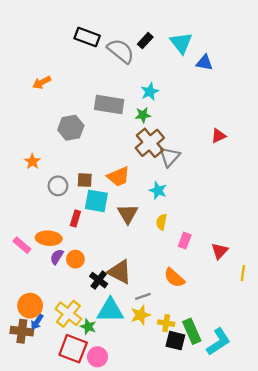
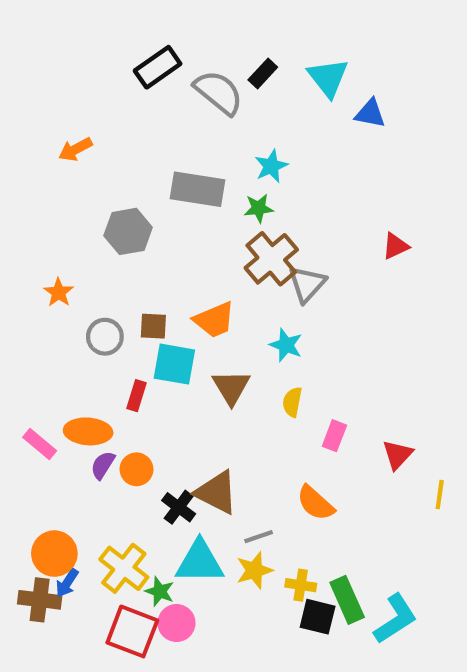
black rectangle: (87, 37) -> (158, 67), turned -55
pink circle: (98, 357) -> (176, 623), moved

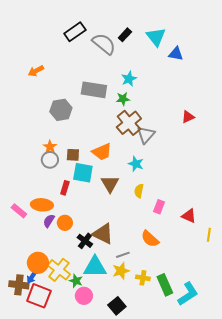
orange star: (59, 292) -> (50, 147), moved
red triangle: (398, 455) -> (189, 216), turned -49
orange circle: (54, 554) -> (38, 263), moved
black square: (318, 617) -> (117, 306), moved, turned 36
red square: (132, 631) -> (39, 296), moved

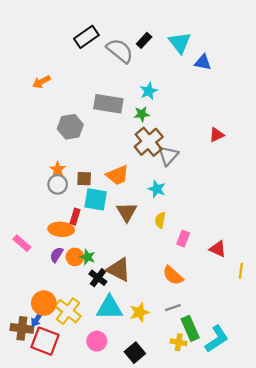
orange ellipse: (42, 205) -> (61, 229), moved
gray line: (123, 255) -> (173, 308), moved
yellow cross: (143, 278) -> (179, 342), moved
green star: (76, 281) -> (88, 257), moved

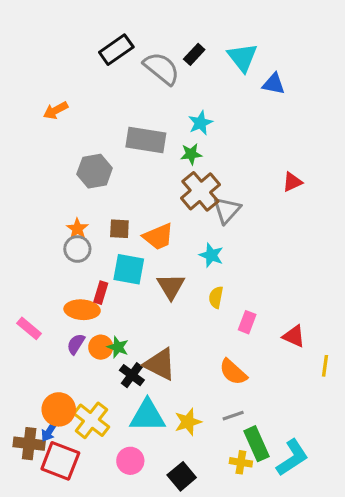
brown square: (84, 179) -> (119, 229), moved

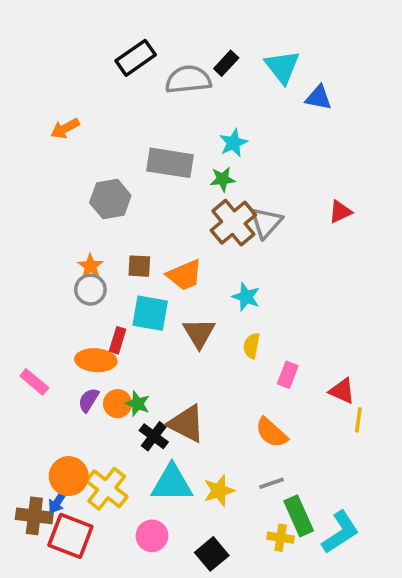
gray semicircle: (161, 68) -> (188, 80), turned -45
gray triangle: (227, 210) -> (266, 223), moved
yellow line: (325, 366) -> (358, 420), moved

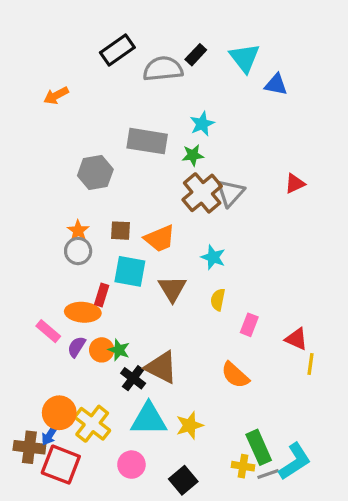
orange arrow: (65, 128) -> (56, 96), moved
pink rectangle: (34, 382) -> (48, 331), moved
gray line: (271, 483) -> (268, 474), moved

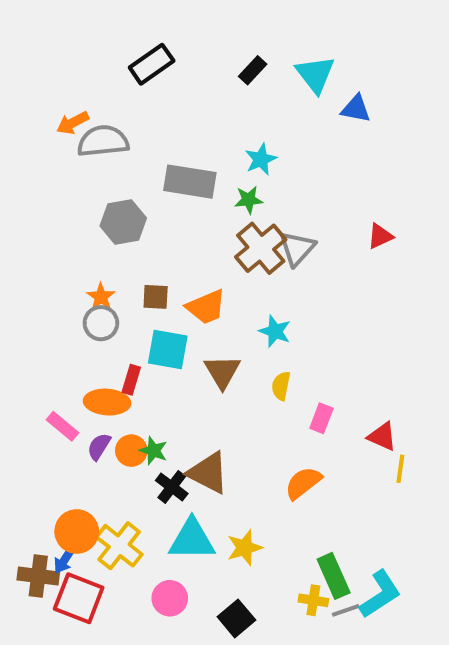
gray semicircle: (163, 69) -> (103, 141), moved
orange semicircle: (235, 375) -> (303, 483), turned 100

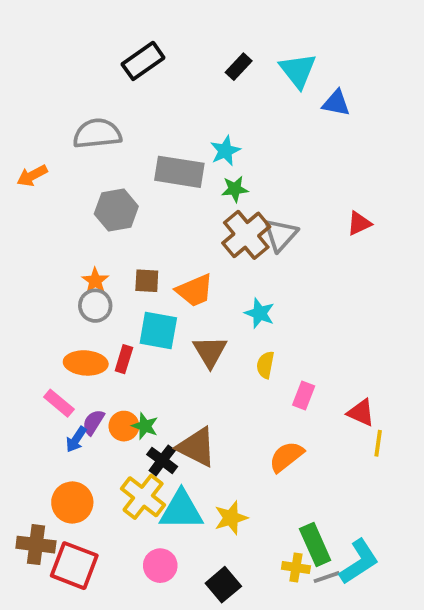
orange arrow: (73, 123) -> (32, 176), moved
cyan star: (261, 159) -> (225, 151), moved
orange ellipse: (107, 402) -> (86, 363), moved
yellow cross: (119, 546) -> (143, 497), moved
blue arrow: (65, 560) -> (76, 439), moved

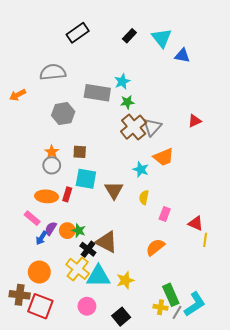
orange trapezoid: (195, 290) -> (164, 157), moved
gray line: (327, 577) -> (177, 312), turned -40

